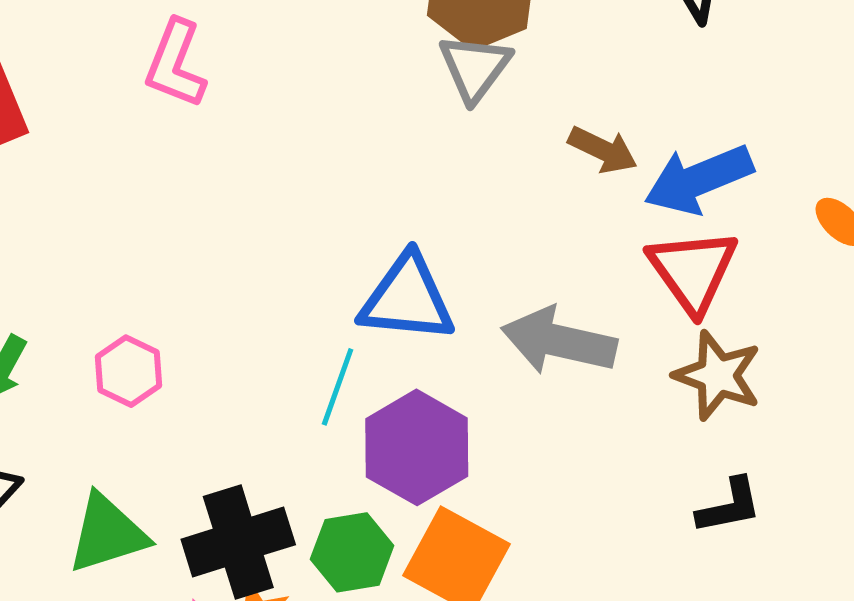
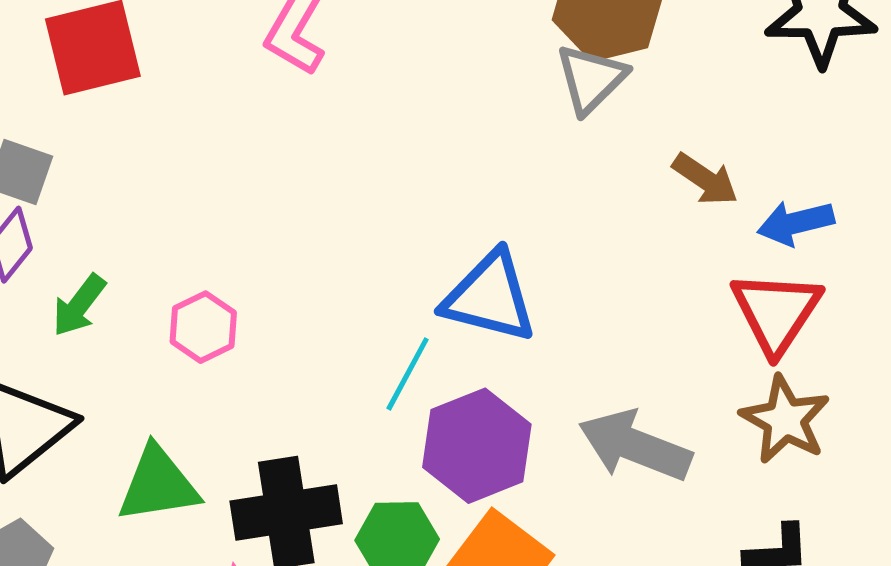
blue arrow: (699, 179) -> (796, 223), size x0.7
gray arrow: (559, 341) -> (635, 446), moved

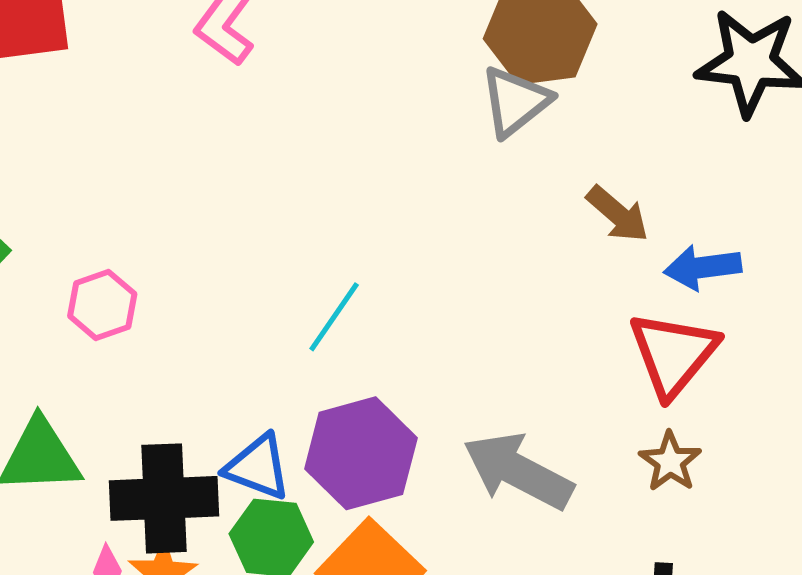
blue triangle: (490, 297) -> (258, 467), moved, size x0.7
cyan line: (408, 374) -> (334, 317), moved
brown star: (785, 419) -> (670, 462), size x0.7

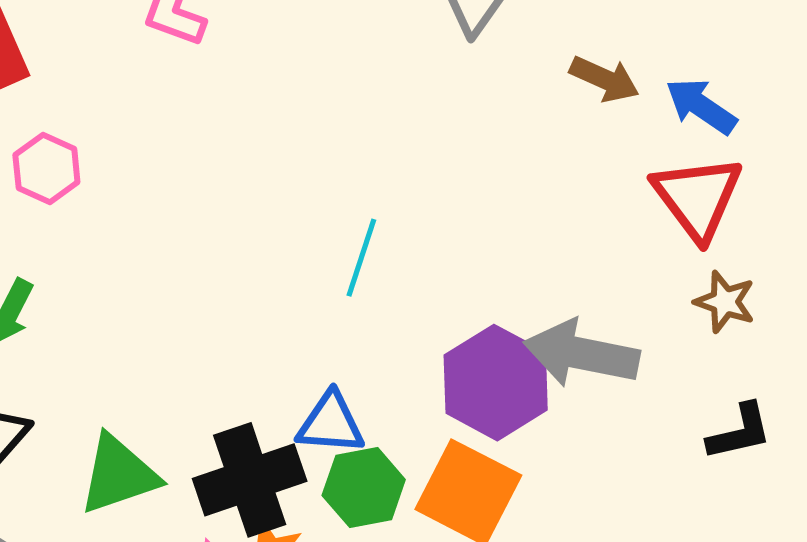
blue arrow: (703, 267) -> (701, 106), turned 58
pink hexagon: (102, 305) -> (46, 169), moved
purple hexagon: (361, 453) -> (496, 383), moved

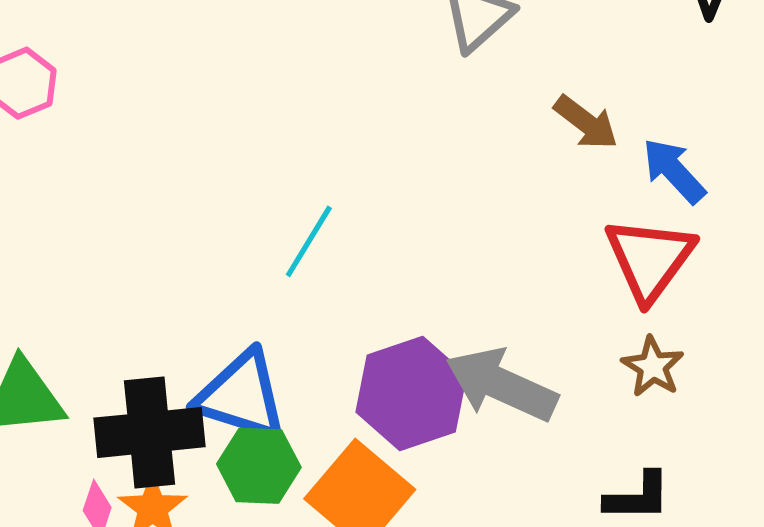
blue triangle: (331, 423) -> (241, 396), size x1.4

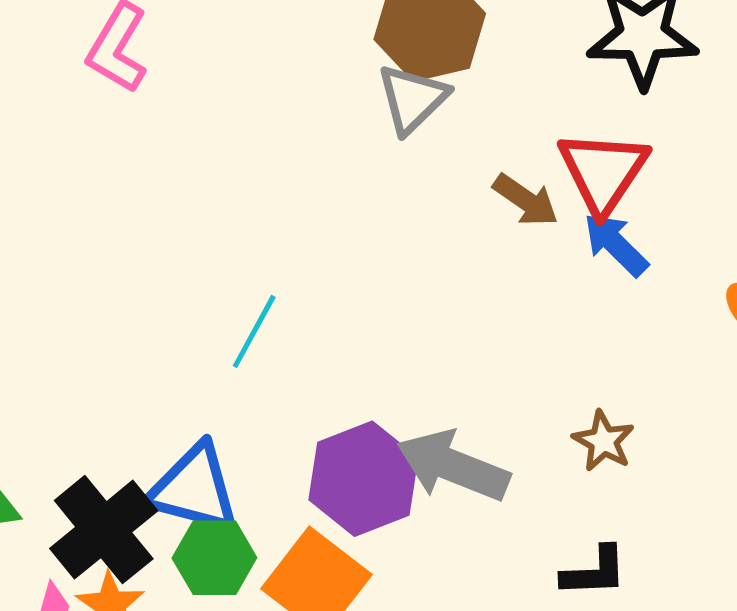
red triangle: (650, 259) -> (603, 172), moved
black cross: (149, 432) -> (104, 530), turned -31

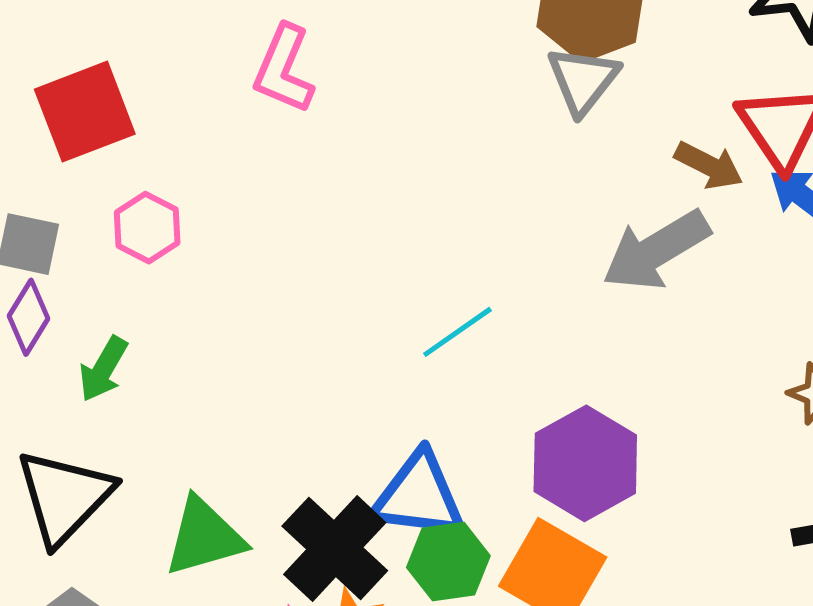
cyan line: (254, 331) -> (457, 332), turned 34
gray arrow: (453, 466) -> (656, 250), moved, turned -45

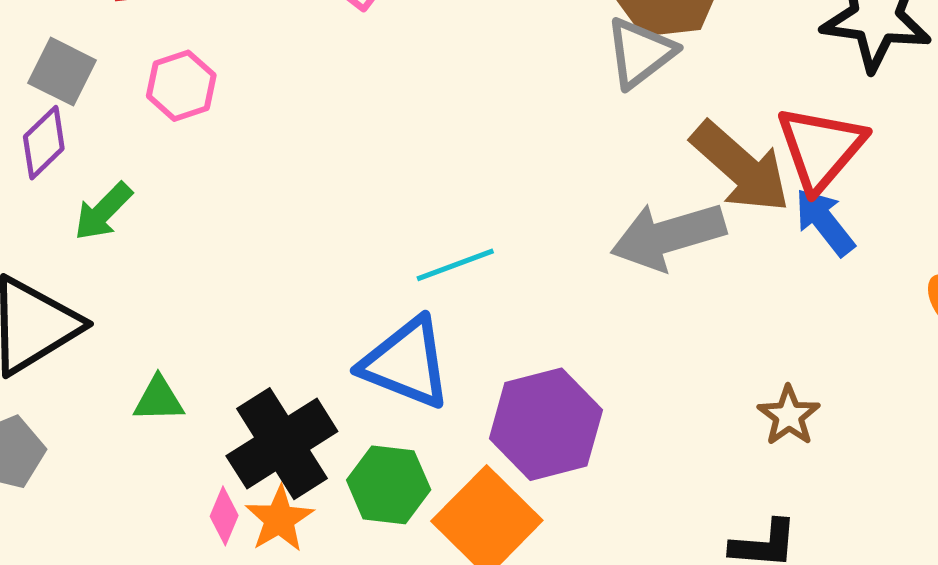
brown arrow: (709, 165) -> (741, 167), size x1.6
blue triangle: (419, 496) -> (406, 363), moved
green triangle: (204, 537) -> (159, 399), size x0.6

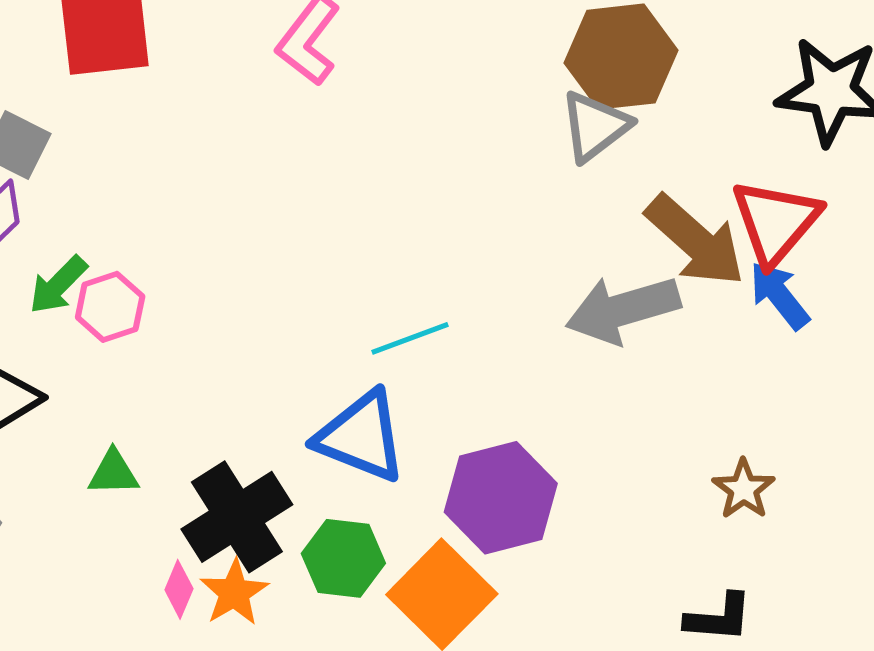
pink hexagon: (181, 86) -> (110, 307), moved

